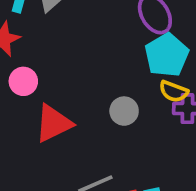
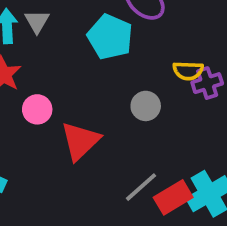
cyan pentagon: (167, 55) -> (110, 37), moved

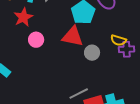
red triangle: (80, 141) -> (73, 36), moved, turned 40

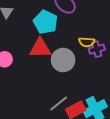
gray circle: (92, 53) -> (63, 60), size x1.5

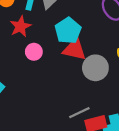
cyan pentagon: (46, 22) -> (68, 31), moved

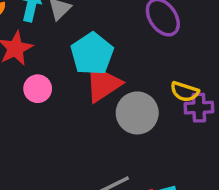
red triangle: (74, 49) -> (103, 84), turned -45

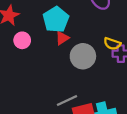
red triangle: (103, 84) -> (62, 38), size x0.6

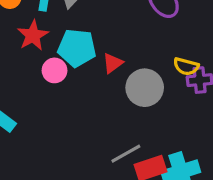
cyan pentagon: (56, 19) -> (77, 48), moved, turned -30

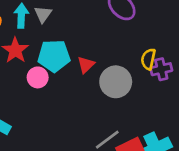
yellow semicircle: (186, 66) -> (148, 59), turned 95

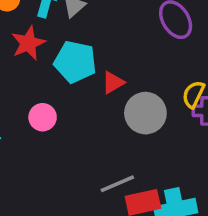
pink circle: (38, 77) -> (43, 117), moved

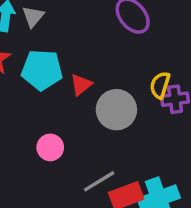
pink circle: (43, 117) -> (50, 147), moved

